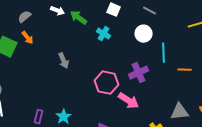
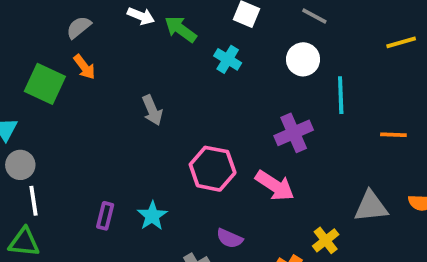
orange line: (185, 70) -> (393, 135), moved
pink hexagon: (107, 83) -> (213, 169), moved

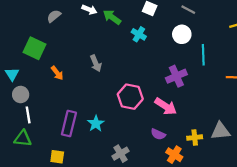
orange arrow: (84, 67) -> (57, 73), moved
gray triangle: (371, 206) -> (220, 131), moved
purple rectangle: (105, 216) -> (69, 124), size x1.6
purple semicircle: (230, 238) -> (158, 134), moved
yellow cross: (326, 240) -> (195, 137), turned 32

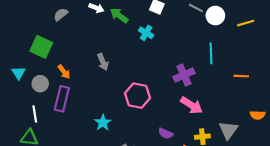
white circle: (182, 34) -> (215, 16), moved
gray circle: (21, 94) -> (40, 84), moved
pink arrow: (166, 106) -> (192, 105), moved
purple rectangle: (69, 124) -> (62, 99), moved
gray triangle: (220, 131) -> (228, 130), turned -48

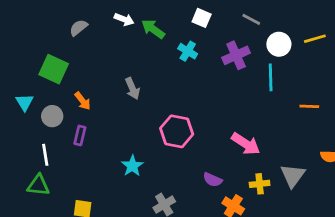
white circle: (215, 16) -> (279, 44), moved
purple cross: (184, 75) -> (236, 55), moved
purple rectangle: (62, 99) -> (80, 135), size x0.6

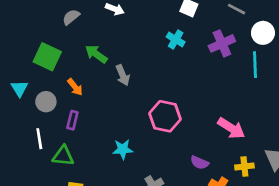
green arrow: (153, 29) -> (96, 54), moved
cyan star: (132, 166) -> (123, 149), turned 30
green triangle: (38, 185) -> (63, 156), moved

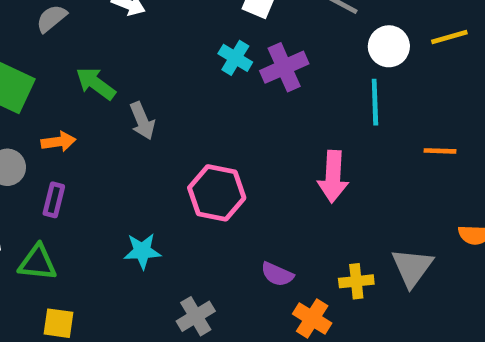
purple cross: (222, 43) -> (284, 67), moved
orange arrow: (75, 87) -> (58, 142), turned -60
pink arrow: (231, 128) -> (333, 177), moved, turned 60

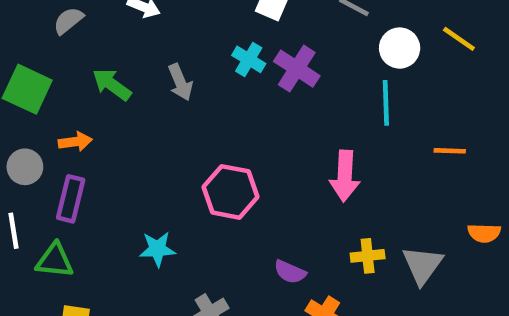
yellow line: (449, 37) -> (459, 39), turned 51
purple cross: (284, 67) -> (297, 69), turned -33
gray arrow: (142, 121) -> (180, 82), moved
purple rectangle: (54, 200) -> (71, 199), size x1.4
yellow cross: (356, 281) -> (368, 256), moved

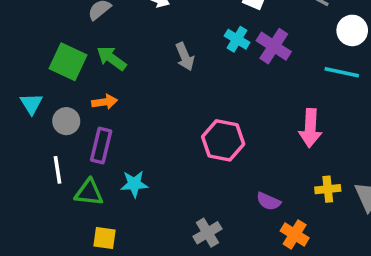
green arrow: (112, 85) -> (112, 58), moved
cyan line: (386, 103) -> (342, 72), turned -76
cyan star: (157, 249) -> (134, 184), moved

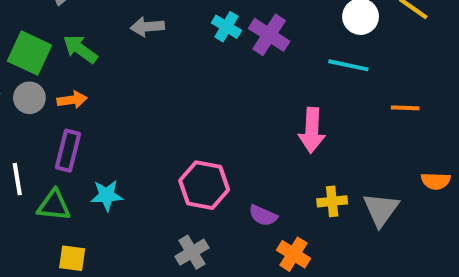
gray arrow: (185, 57) -> (147, 27), moved, turned 108
gray circle: (66, 121) -> (29, 98), moved
pink hexagon: (223, 140) -> (204, 185), moved

